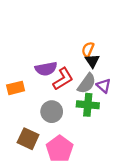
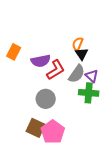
orange rectangle: (16, 88) -> (14, 52), moved, turned -49
green cross: (88, 105) -> (89, 93), moved
brown square: (28, 139) -> (36, 128), moved

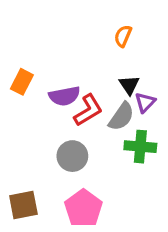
orange semicircle: (78, 44) -> (123, 36), moved
purple triangle: (92, 76) -> (145, 102), moved, turned 32
brown square: (36, 128) -> (23, 205), moved, turned -36

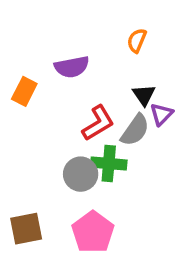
purple semicircle: (64, 96) -> (72, 67), moved
green cross: (140, 147) -> (109, 164), moved

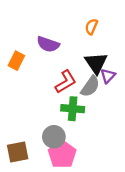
purple semicircle: (72, 67) -> (48, 44), turned 30
black triangle: (144, 95) -> (96, 63), size x1.5
gray circle: (81, 174) -> (54, 137), moved

